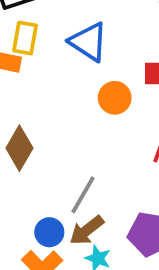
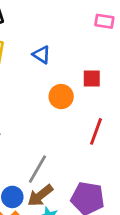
blue triangle: (89, 42) -> (42, 55), size x0.6

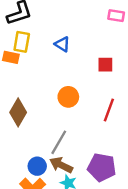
orange circle: (61, 97) -> (68, 97), moved
brown arrow: (40, 196) -> (61, 165), turned 65

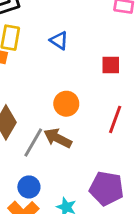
gray line: (59, 142) -> (33, 142), moved
brown arrow: (61, 165) -> (58, 138), moved

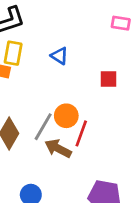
red line: (115, 119) -> (81, 133), moved
gray line: (33, 142) -> (43, 127), moved

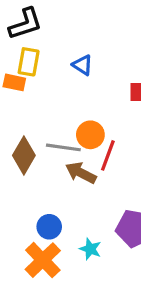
gray line: (43, 127) -> (63, 147), turned 68

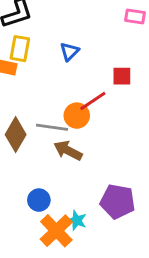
blue triangle: (82, 65) -> (69, 51), turned 42
red line: (108, 155) -> (93, 101), moved, turned 36
orange cross: (43, 260) -> (56, 231), moved

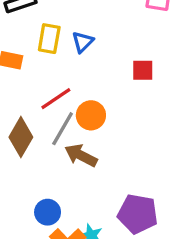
yellow rectangle: (20, 49) -> (49, 39), moved
red line: (93, 101) -> (56, 99), moved
gray line: (52, 127) -> (63, 129), turned -68

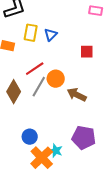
brown arrow: (81, 155) -> (77, 95), moved

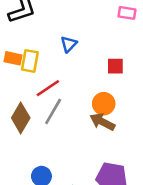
yellow rectangle: (31, 33) -> (30, 61), moved
orange circle: (56, 79) -> (104, 104), moved

